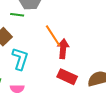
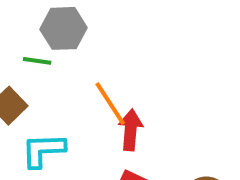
cyan L-shape: (20, 59) -> (43, 150), turned -110

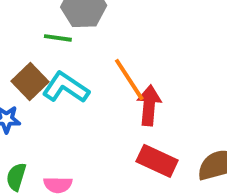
cyan L-shape: (43, 150) -> (66, 88), moved, turned 36

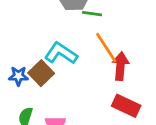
green line: (58, 38) -> (92, 14), moved
brown square: (30, 82) -> (41, 73), moved

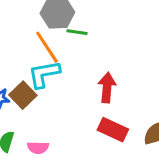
orange line: (106, 48) -> (47, 47), moved
cyan L-shape: (61, 53) -> (44, 74), turned -44

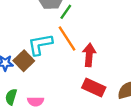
green line: (77, 32) -> (66, 12), turned -63
orange line: (47, 47) -> (67, 39), moved

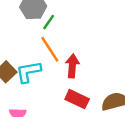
cyan L-shape: (40, 44) -> (28, 72), moved

